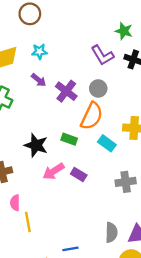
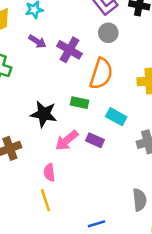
gray circle: (98, 88) -> (108, 33), moved
cyan rectangle: (107, 143) -> (116, 117), moved
pink semicircle: (15, 203) -> (49, 172), moved

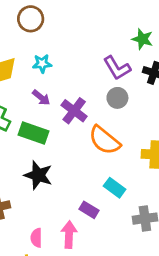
orange semicircle: (101, 74) -> (104, 140), turned 104
green rectangle: (79, 103) -> (34, 133), moved, size x1.5
pink arrow: (67, 140) -> (69, 235), moved, turned 125

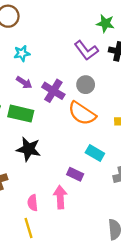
gray circle: (117, 98) -> (86, 85), moved

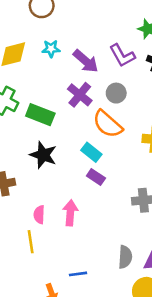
purple arrow: (24, 83) -> (86, 61), moved, size x1.5
cyan rectangle: (95, 153) -> (91, 152), moved
purple rectangle: (75, 174) -> (96, 177), moved

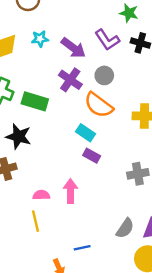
black star: (43, 155) -> (19, 136), moved
pink semicircle: (39, 215) -> (41, 195), turned 91
gray semicircle: (125, 257) -> (125, 228), turned 35

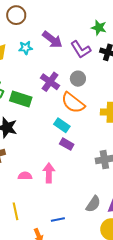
purple arrow: (73, 48) -> (52, 40), moved
yellow line: (35, 221) -> (15, 211), moved

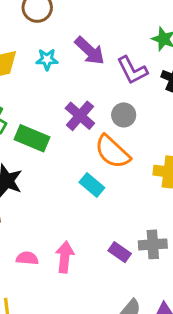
purple rectangle: (67, 144) -> (120, 252), moved

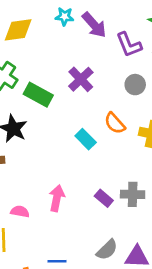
cyan star: (47, 59) -> (64, 16), moved
gray circle: (124, 115) -> (135, 85), moved
orange semicircle: (112, 152) -> (115, 123), moved, size x0.7
pink semicircle: (27, 258) -> (20, 212), moved

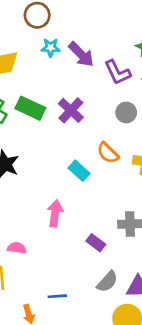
green rectangle: (38, 95) -> (30, 108), moved
pink arrow: (57, 198) -> (55, 213), moved
purple rectangle: (104, 198) -> (96, 243), moved

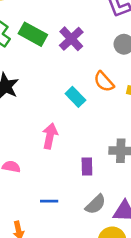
purple rectangle: (96, 243) -> (87, 166), turned 48
blue line: (57, 296) -> (49, 201), moved

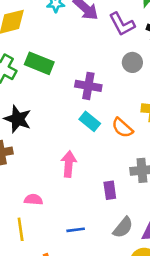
purple cross: (71, 39) -> (88, 86), moved, turned -30
orange semicircle: (104, 82) -> (122, 128), moved

